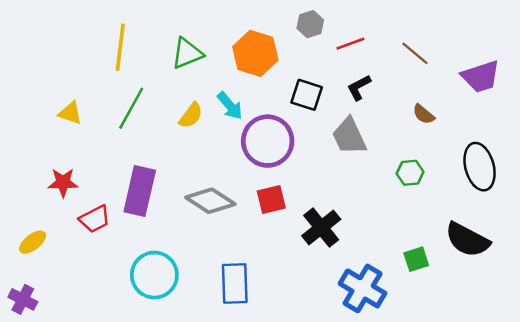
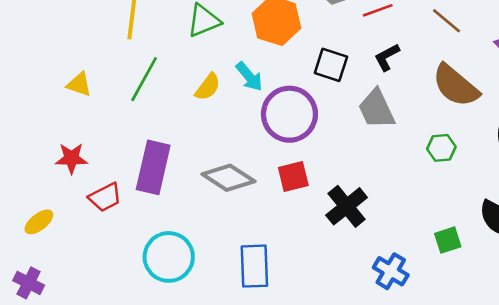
brown semicircle: (423, 114) -> (456, 86), size x2.0
blue cross: (363, 288) -> (391, 271), size x0.7

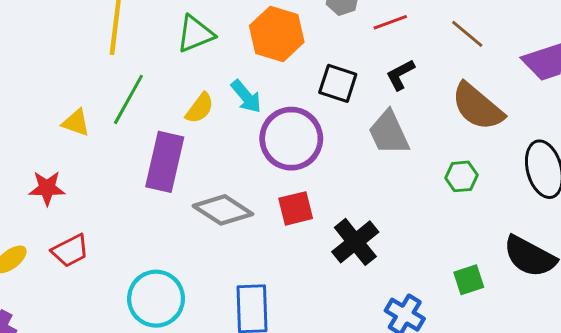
yellow triangle: (79, 84) -> (76, 123), moved
purple rectangle: (153, 167) -> (165, 162), moved
red trapezoid: (105, 197) -> (70, 251), moved

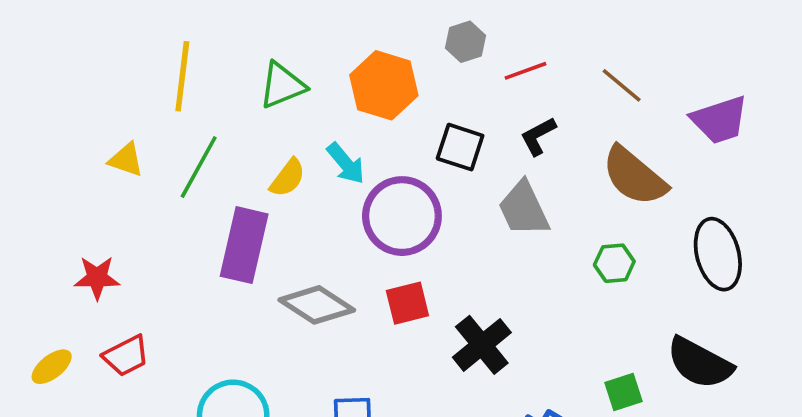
yellow triangle: (76, 123) -> (126, 160), moved

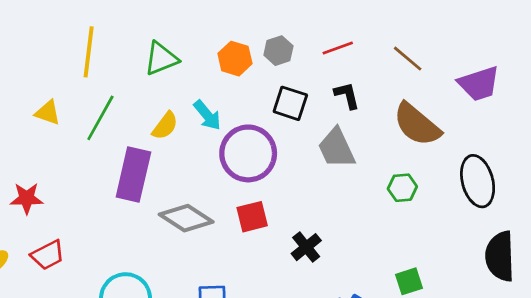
gray hexagon: (466, 42) -> (278, 51), moved
orange hexagon: (384, 85) -> (235, 59), size x0.7
black L-shape: (538, 136) -> (347, 95), turned 104
black cross: (482, 345) -> (306, 247), size x0.7
black semicircle: (700, 363) -> (500, 256), moved, turned 60

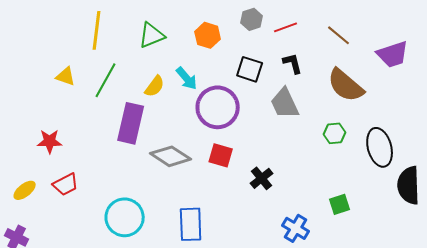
gray hexagon: (278, 51) -> (252, 19), moved
black ellipse: (478, 181) -> (380, 147), moved
red square: (252, 217) -> (221, 155), turned 30

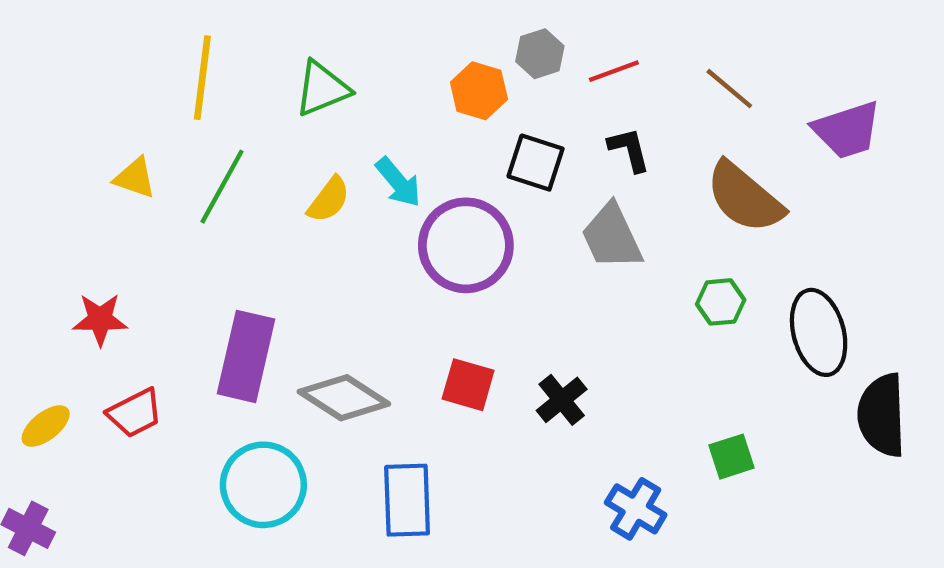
orange hexagon: (208, 35) -> (479, 91), moved
purple rectangle: (131, 123) -> (246, 356), moved
red square: (221, 155) -> (468, 385), moved
gray diamond: (171, 156) -> (344, 398), moved

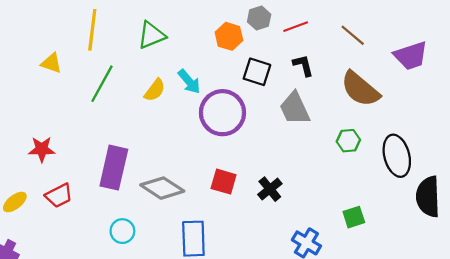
yellow triangle: (135, 178) -> (51, 63), moved
cyan circle: (263, 485) -> (122, 231), size x0.6

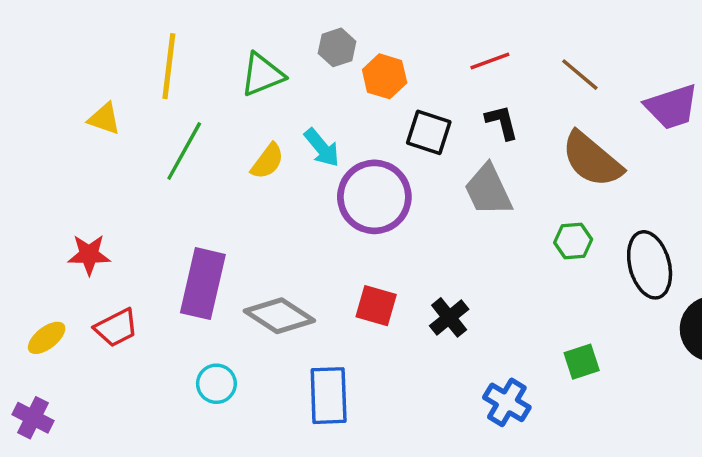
gray hexagon: (259, 18) -> (337, 47), moved

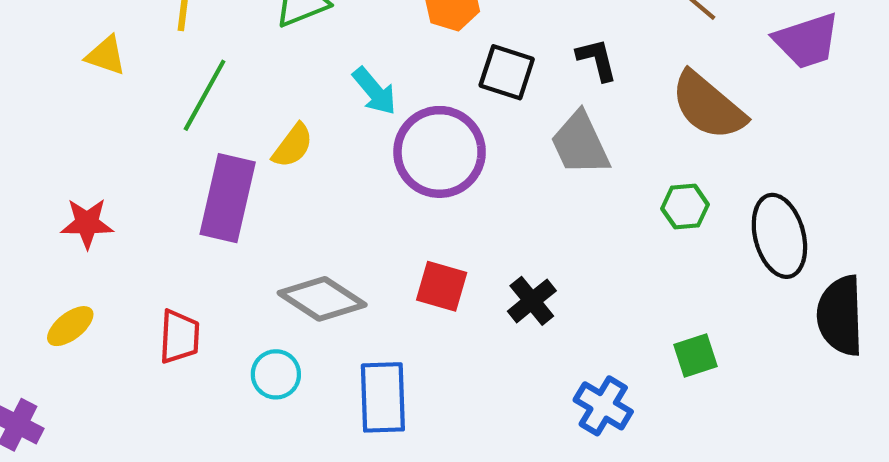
yellow semicircle: (267, 161) -> (293, 146), moved
purple rectangle: (203, 284) -> (228, 198), moved
red trapezoid: (116, 328) -> (179, 337), moved, turned -60
yellow ellipse: (47, 338) -> (70, 326), moved
cyan circle: (216, 384) -> (276, 374), moved

